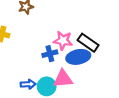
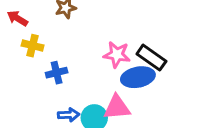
blue cross: (50, 54) -> (57, 73), moved

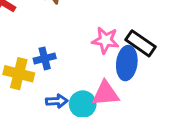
yellow cross: (33, 46) -> (19, 74), moved, size x1.4
blue ellipse: (138, 77) -> (127, 63), turned -72

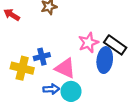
pink star: (105, 40) -> (88, 43), turned -30
pink triangle: (105, 93) -> (65, 68), moved, turned 30

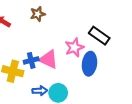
black rectangle: (115, 45) -> (99, 36), moved
pink triangle: (65, 68) -> (48, 59), moved

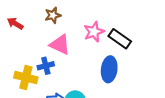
pink star: (74, 47) -> (94, 32), moved
pink triangle: (48, 59) -> (60, 45), moved

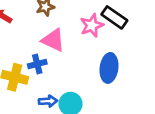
black rectangle: (120, 39) -> (114, 17), moved

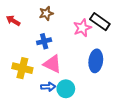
pink triangle: (53, 40) -> (52, 64), moved
blue cross: (37, 64) -> (44, 41), moved

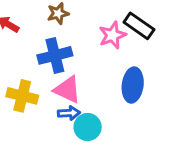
blue cross: (44, 41) -> (55, 55), size x1.5
blue arrow: (48, 87) -> (69, 113), moved

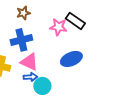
pink star: (112, 35) -> (58, 27), turned 30
blue ellipse: (133, 85) -> (71, 59), turned 60

